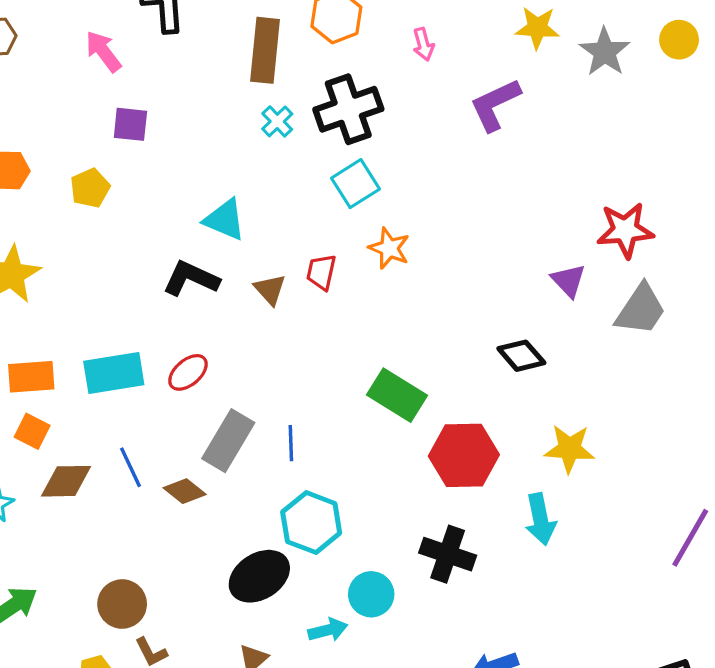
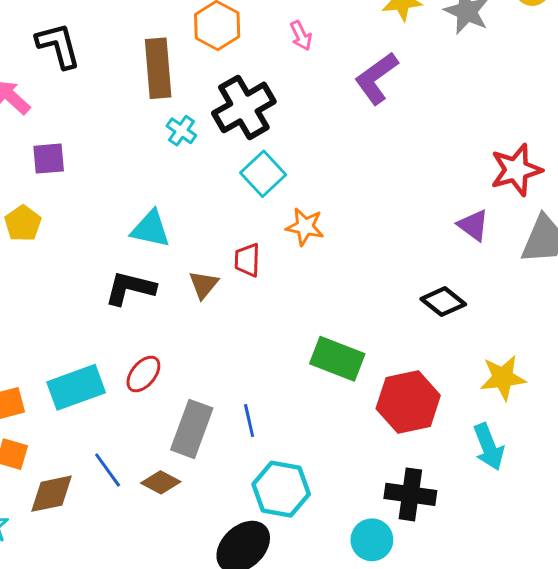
brown triangle: (270, 289) -> (204, 285), turned 32
cyan circle: (371, 594) -> (372, 540), moved

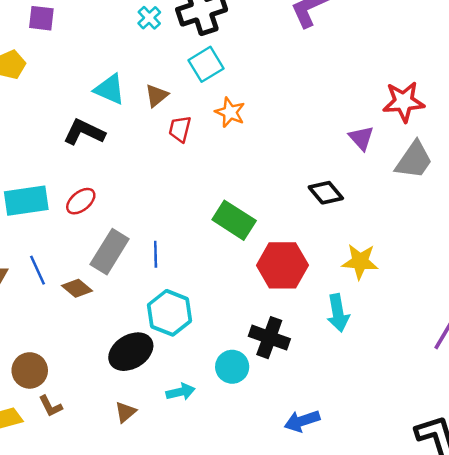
brown triangle: (204, 285) -> (157, 96), moved

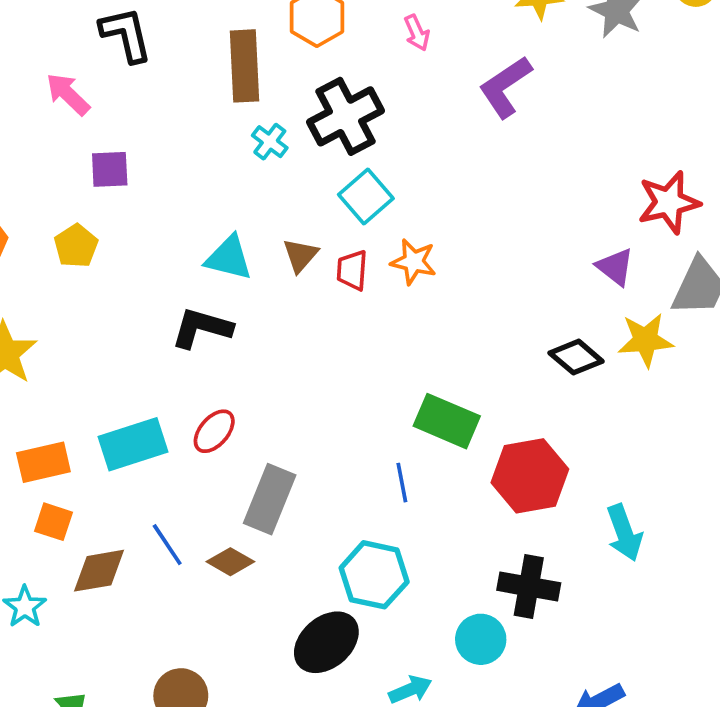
red trapezoid: (180, 129) -> (352, 270), moved
blue line: (156, 254) -> (402, 483), moved
yellow star: (360, 262) -> (646, 340), moved

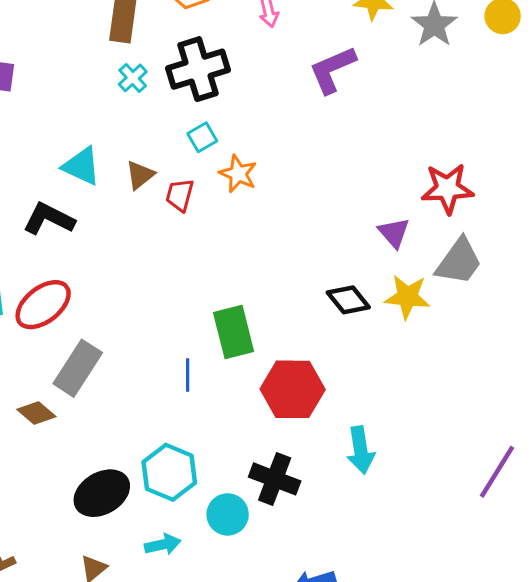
cyan square: (366, 196) -> (202, 137), size x0.7
orange star: (414, 262) -> (238, 174), moved
green rectangle: (447, 421) -> (234, 332), turned 42
red ellipse: (214, 431) -> (43, 305), size x1.5
cyan hexagon: (374, 575) -> (169, 472), moved

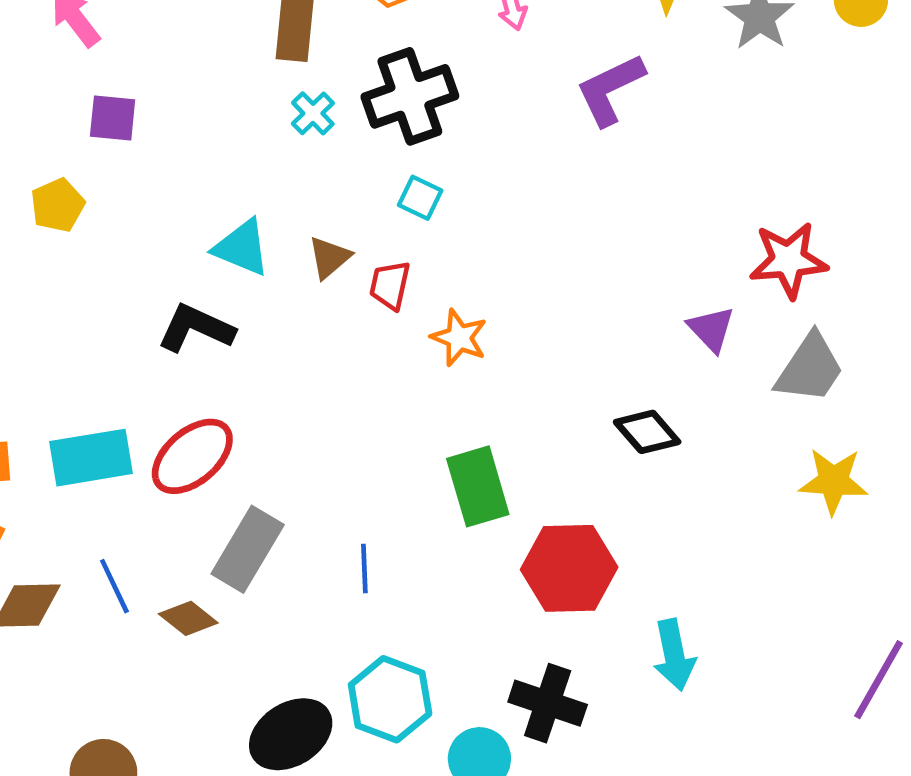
cyan square: (202, 137) -> (420, 198), turned -32
orange star: (238, 174) -> (459, 338), moved
yellow star: (407, 297) -> (833, 481), moved
blue line: (188, 375) -> (364, 568), moved

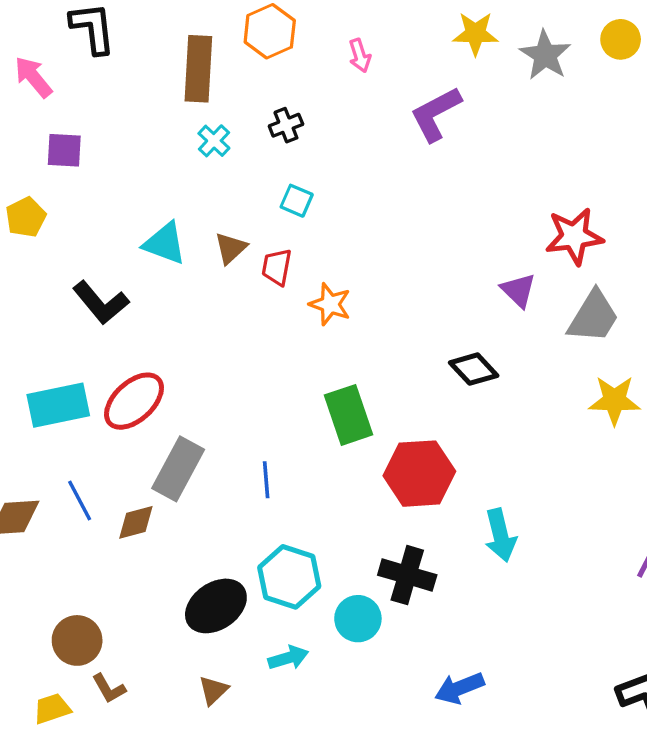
black cross: (410, 96) -> (286, 125), size x0.5
black L-shape: (196, 328) -> (101, 303), moved, turned -152
brown diamond: (188, 618) -> (136, 522), turned -51

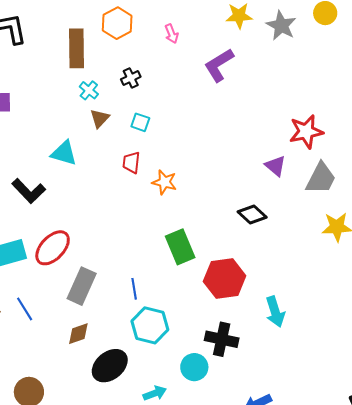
brown triangle: (231, 248) -> (100, 118), moved
brown diamond: (136, 522) -> (78, 334), moved
cyan hexagon: (289, 577) -> (150, 325), moved

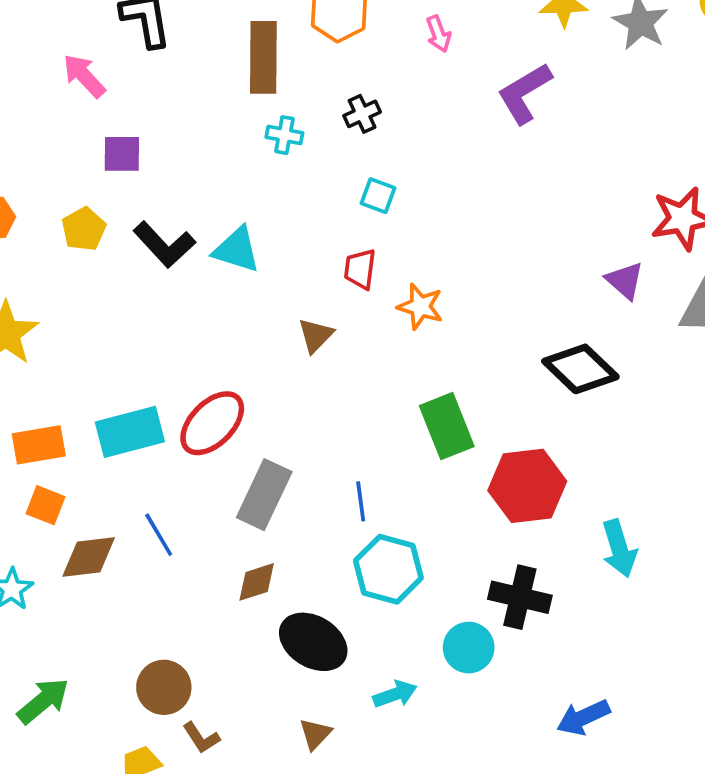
cyan cross: (89, 90) -> (284, 135), turned -30
brown triangle: (100, 118) -> (316, 335), moved
black L-shape: (29, 191) -> (164, 245), moved
black diamond: (252, 214) -> (580, 369), size x1.4
black ellipse: (110, 366) -> (313, 642), turned 69

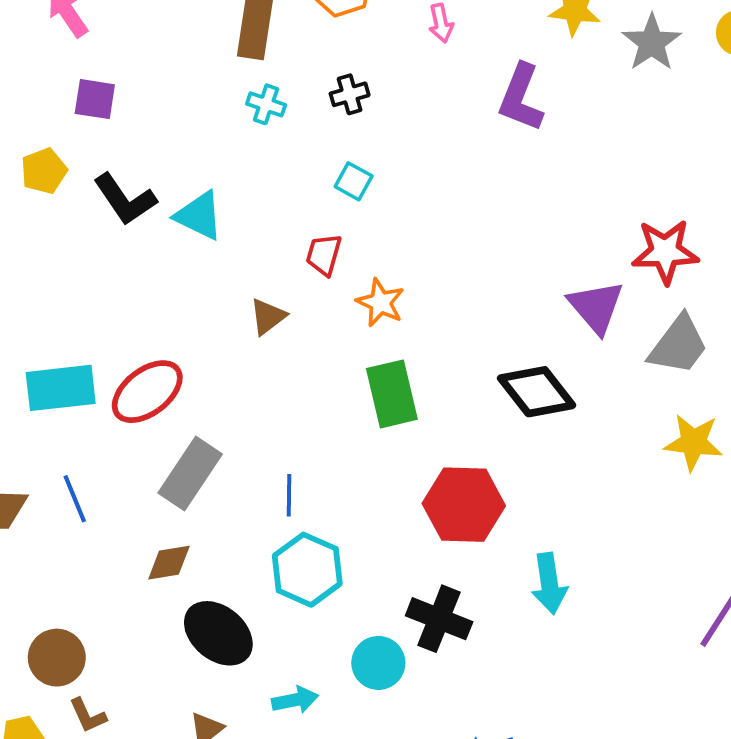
purple L-shape: (525, 93) -> (521, 98), turned -46
purple triangle: (625, 280) -> (596, 307), size x1.4
green rectangle: (447, 426) -> (392, 394), moved

